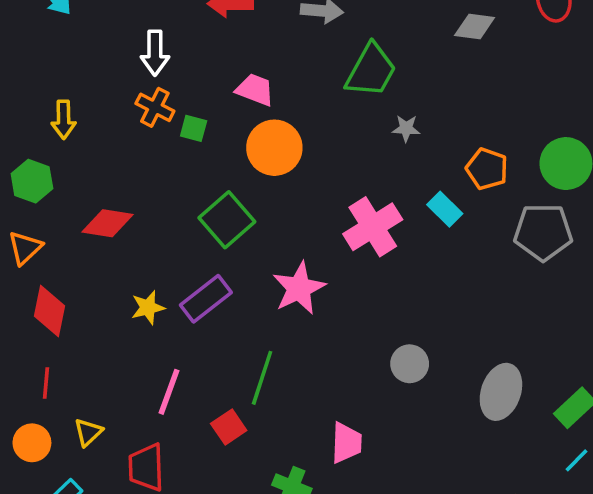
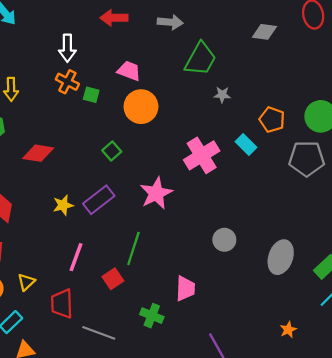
green square: (227, 220) -> (112, 151), size x0.6

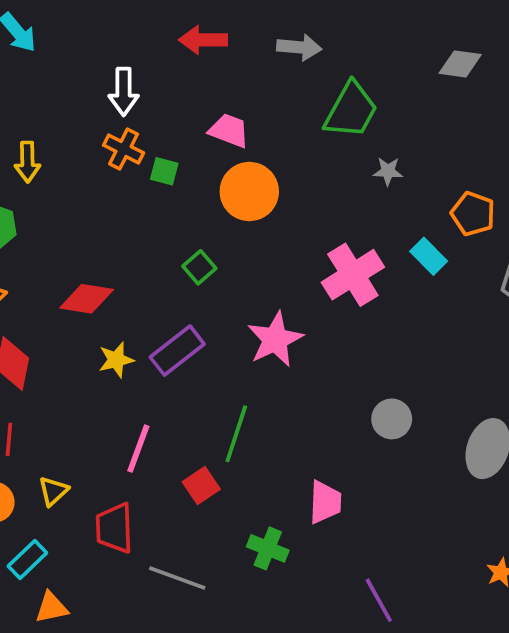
red diamond: (38, 153) -> (87, 299), moved

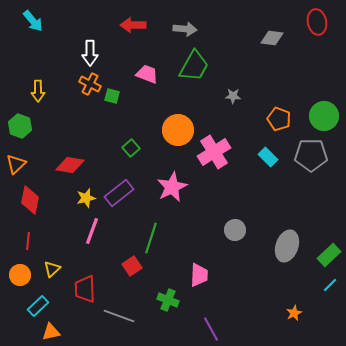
green trapezoid: (351, 110) -> (194, 66), moved
orange circle: (249, 192) -> (178, 130), moved
cyan rectangle: (429, 256) -> (268, 157), moved
pink line: (138, 449) -> (92, 231), moved
purple line: (379, 600) -> (211, 329), moved

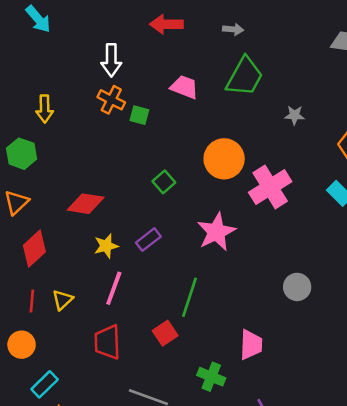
gray arrow: (185, 29) -> (233, 29), size x0.7
purple rectangle: (119, 193) -> (148, 240), size x0.7
red diamond: (30, 200) -> (34, 249), turned 36
yellow triangle: (52, 269) -> (63, 300), moved
red trapezoid: (85, 289) -> (107, 342), moved

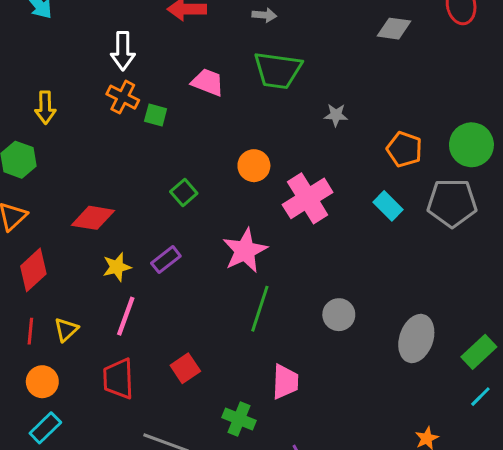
green trapezoid: (245, 77) -> (278, 70), turned 69
orange circle: (224, 159) -> (254, 166), size x0.7
green line: (189, 297) -> (260, 309), moved
orange circle: (22, 345) -> (42, 382), moved

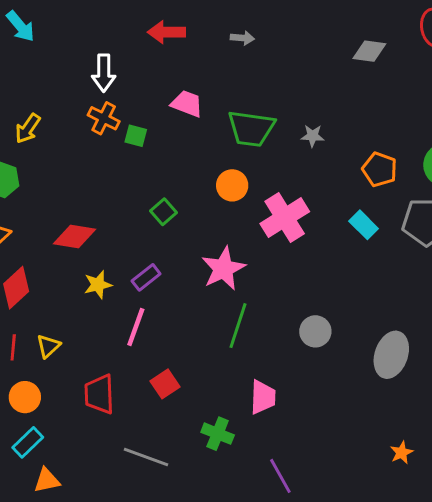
green trapezoid: (278, 70) -> (251, 128), moved
yellow arrow: (45, 108) -> (28, 128), turned 36
pink line: (126, 316) -> (136, 327), moved

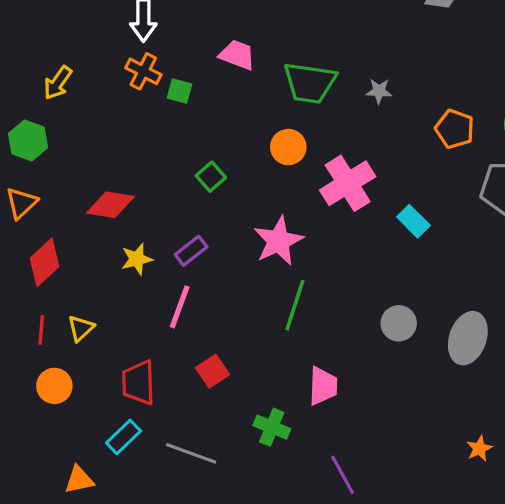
cyan rectangle: (364, 225) -> (413, 221), moved
gray circle: (315, 331) -> (399, 323), moved
cyan rectangle: (28, 442) -> (124, 437), moved

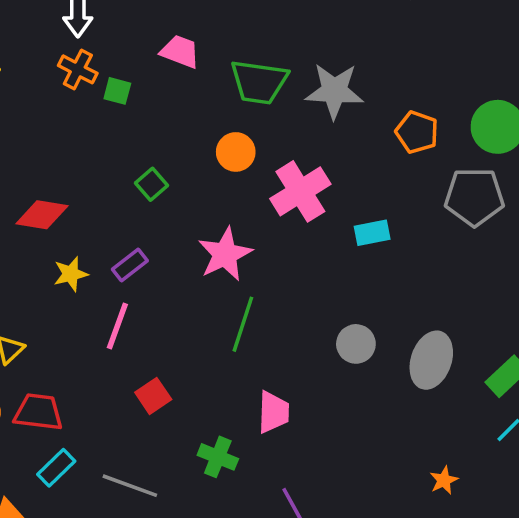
gray star: (379, 91) -> (334, 91), size x2.0
cyan rectangle: (413, 221) -> (372, 233), turned -56
red trapezoid: (138, 383) -> (38, 412), moved, turned 99

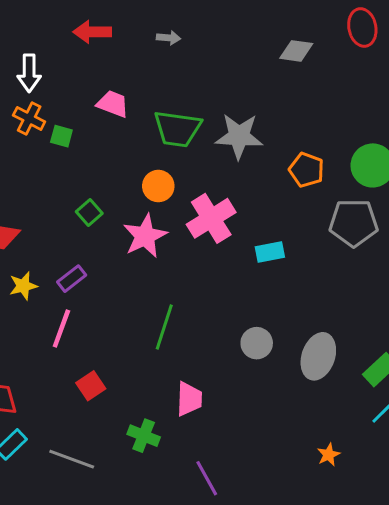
pink star: (225, 254) -> (145, 236), moved

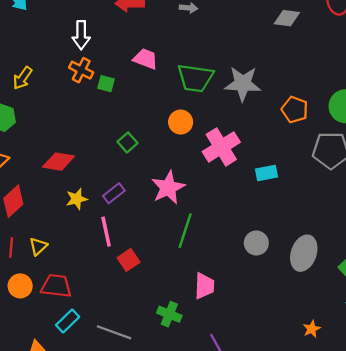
pink star: (145, 236) -> (168, 188), moved
pink line: (61, 328) -> (106, 232), turned -32
red square: (91, 386) -> (129, 260), moved

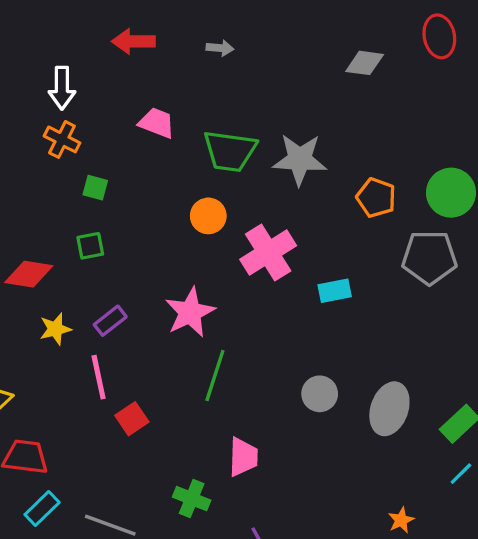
green square: (106, 84) -> (95, 188), moved
green square: (127, 142) -> (90, 246), moved, turned 30

